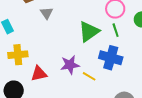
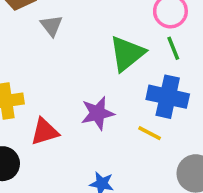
yellow line: (89, 76) -> (150, 133), moved

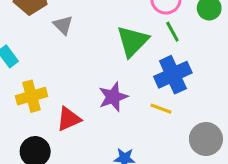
blue cross: (168, 97) -> (173, 75), turned -30

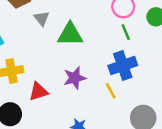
green triangle: (133, 41) -> (70, 34), moved, turned 40
yellow line: (161, 109) -> (111, 91), turned 35

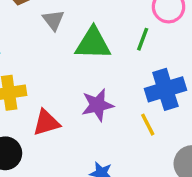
green line: (126, 32) -> (143, 39), moved, turned 42

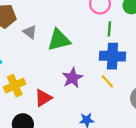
green line: (143, 39) -> (109, 29), moved
blue cross: (165, 89) -> (112, 56), turned 35

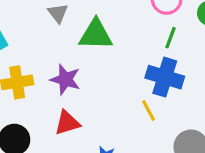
purple star: (72, 78) -> (65, 79), moved, turned 30
red triangle: (43, 98) -> (67, 123), moved

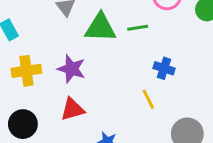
green line: (171, 38) -> (138, 28), moved, turned 60
blue cross: (165, 77) -> (164, 68), size x0.6

